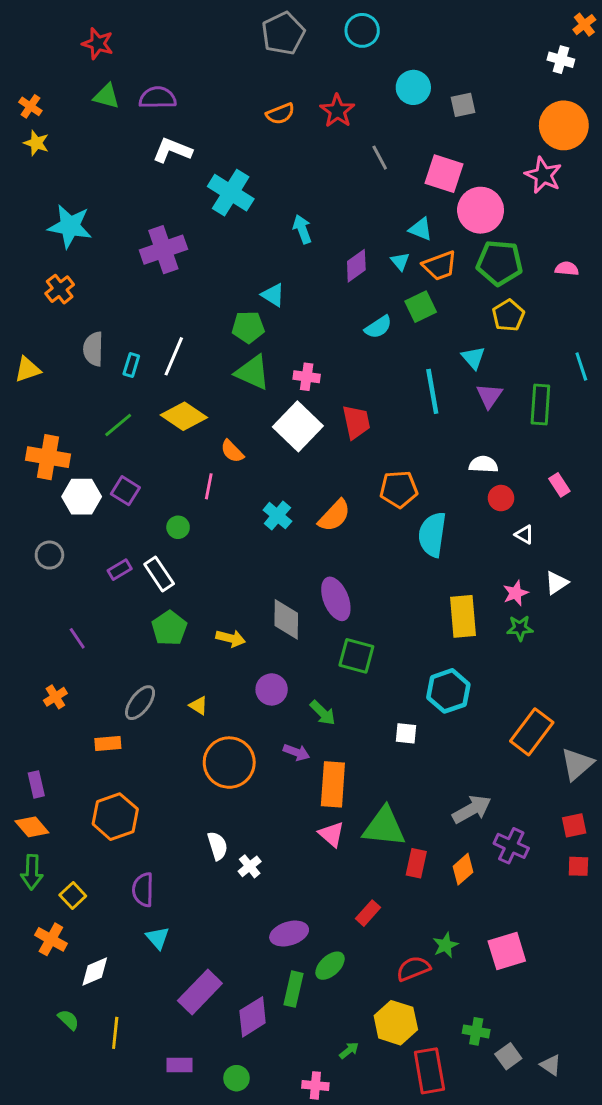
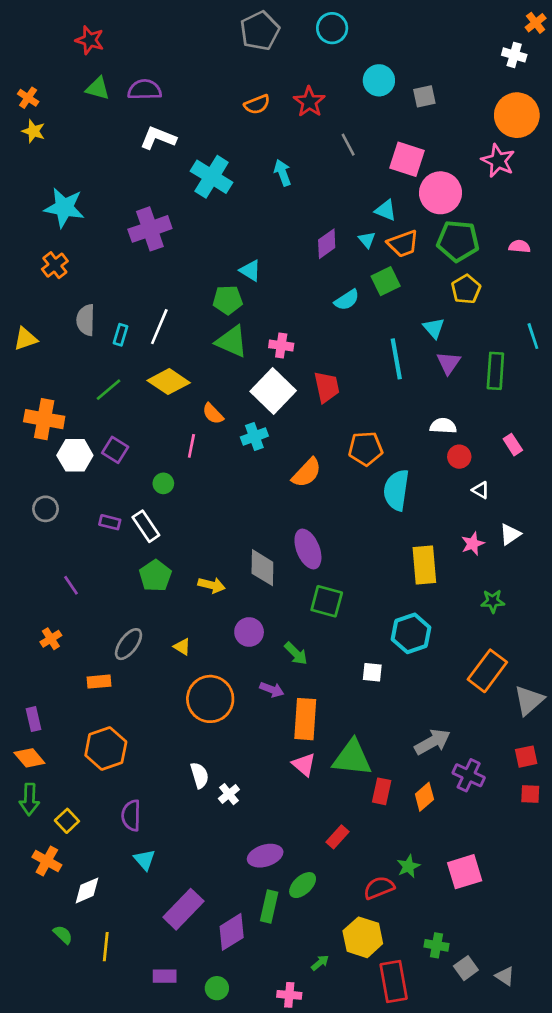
cyan arrow: (302, 229) -> (283, 173), moved
cyan cross: (277, 516) -> (254, 437), moved, turned 30
purple rectangle: (120, 570) -> (110, 522), turned 45
green star: (520, 628) -> (493, 601), moved

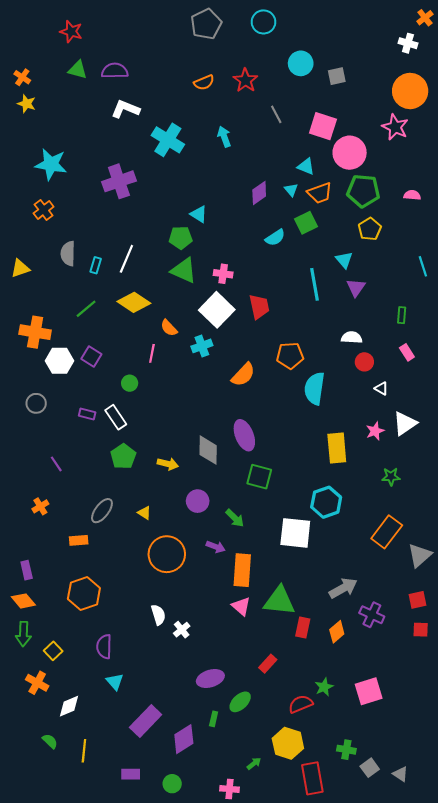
green rectangle: (495, 371) -> (402, 315), moved, size x0.6
white triangle: (510, 534) -> (405, 424), size x1.4
white square: (372, 672) -> (295, 533), size x2.0
green rectangle: (269, 906) -> (214, 719), size x0.6

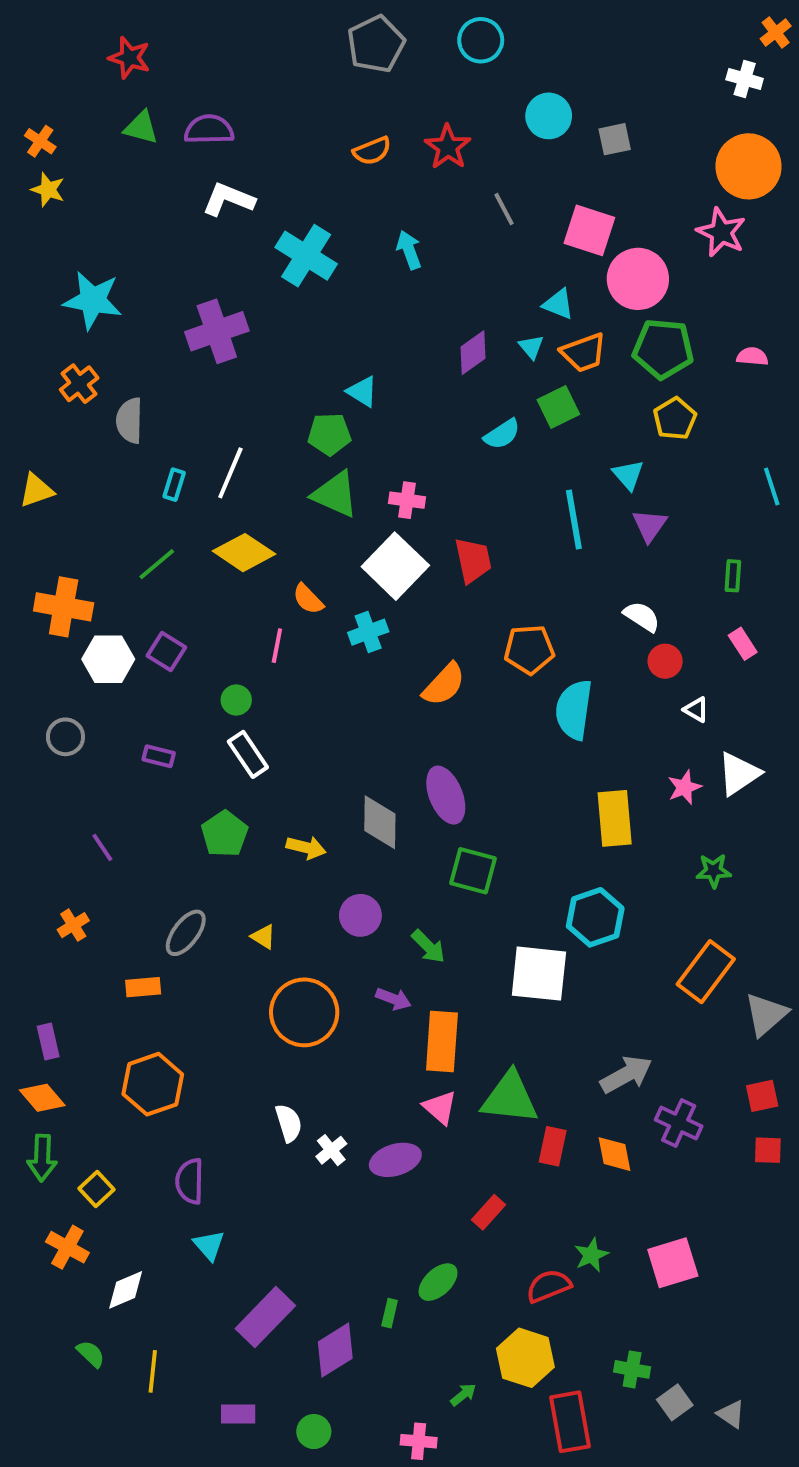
gray semicircle: (68, 254) -> (130, 421), moved
white semicircle: (352, 337) -> (642, 617), turned 30
white rectangle: (116, 417) -> (248, 754), moved
orange diamond: (337, 632) -> (615, 1154), turned -60
purple ellipse: (210, 678) -> (395, 1160), moved

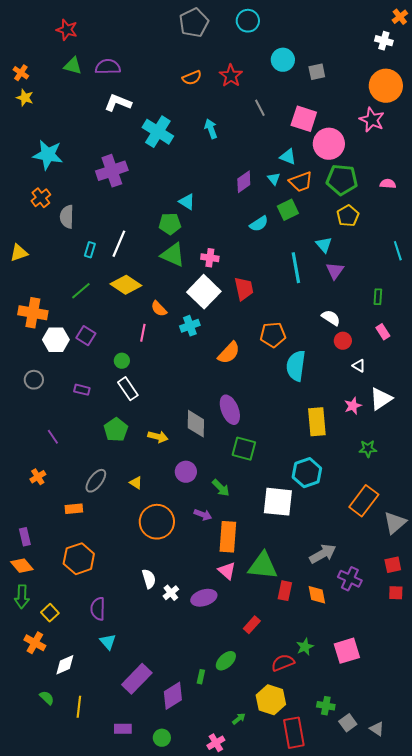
pink cross: (419, 1441) -> (216, 743), turned -36

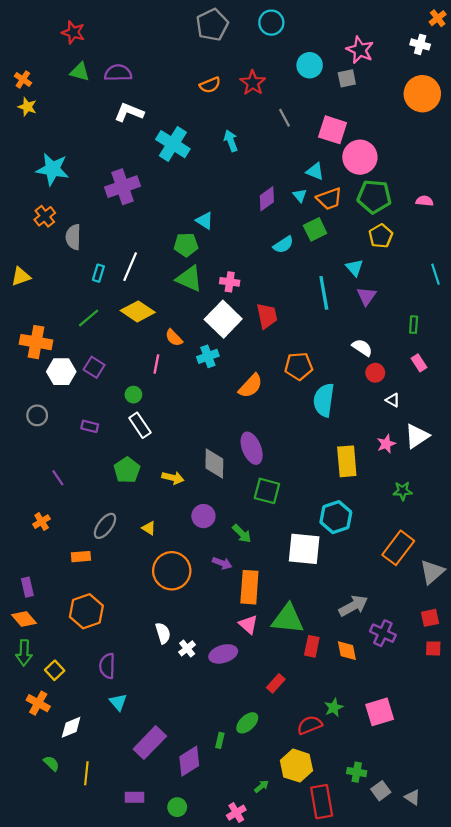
pink star: (372, 120) -> (360, 50), moved

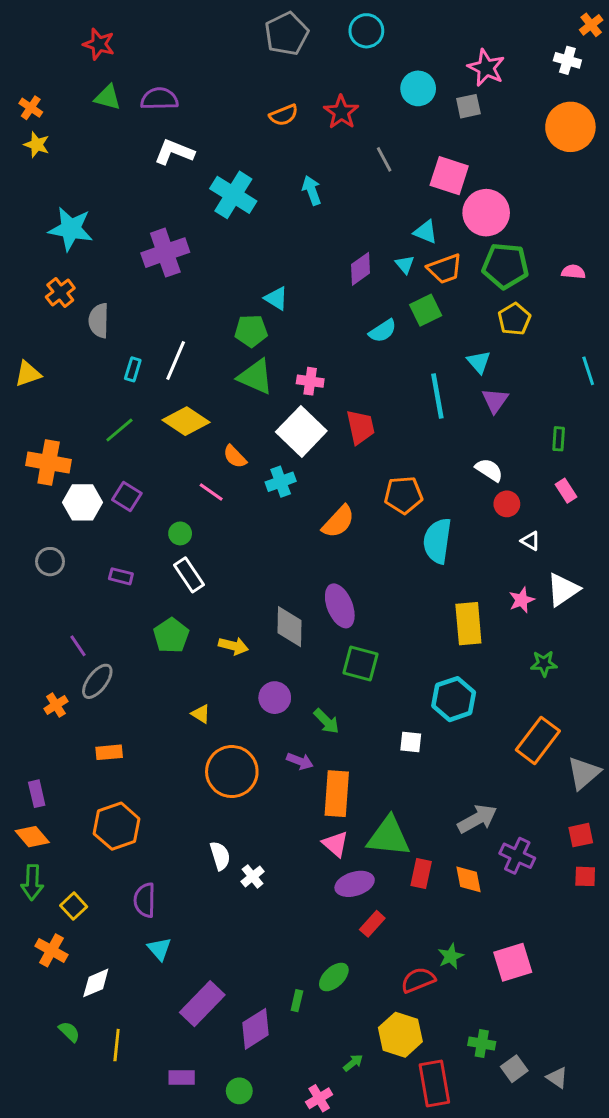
pink line: (156, 364) -> (211, 492), turned -66
gray ellipse: (105, 526) -> (97, 681), moved
white square: (304, 549) -> (411, 742), size x0.5
purple ellipse: (223, 654) -> (355, 884), moved

